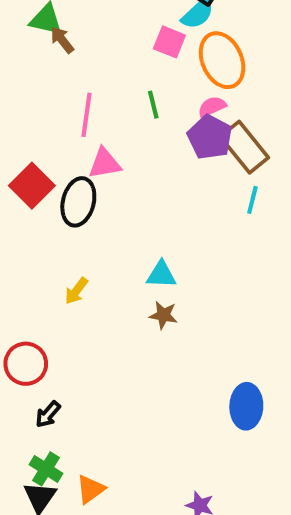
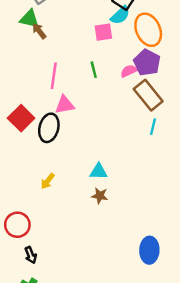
pink square: (169, 42) -> (103, 32), turned -30
orange ellipse: (222, 60) -> (148, 30), moved
purple pentagon: (210, 137) -> (147, 62), moved
black arrow: (48, 414) -> (31, 255), turned -63

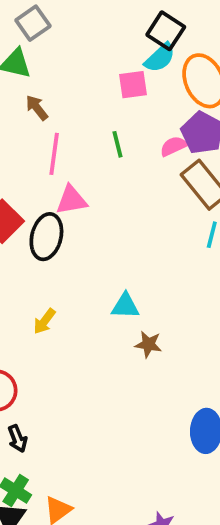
brown arrow: (39, 31) -> (37, 108), moved
brown star: (100, 196) -> (148, 344), moved

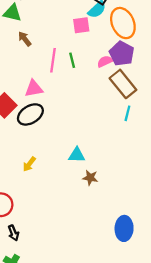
pink line: (54, 154) -> (53, 60), moved
pink triangle: (71, 200) -> (34, 89), moved
black ellipse: (46, 237) -> (30, 114), turned 45

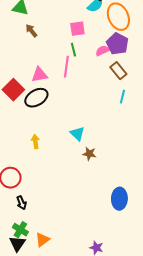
pink square: (81, 25) -> (77, 29), moved
pink line: (53, 60) -> (66, 67), moved
brown rectangle: (123, 84) -> (118, 71), size x0.7
cyan triangle: (77, 155) -> (77, 134), turned 42
yellow arrow: (29, 164) -> (35, 142), turned 136

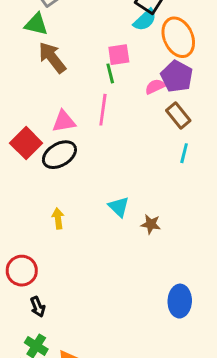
brown arrow: (31, 31) -> (52, 58), size x1.6
green line: (73, 50) -> (110, 73), moved
brown star: (89, 154) -> (151, 224), moved

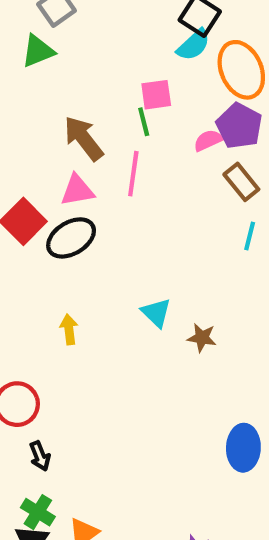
green triangle: (36, 24) -> (38, 51), turned -35
brown arrow: (52, 58) -> (84, 138), moved

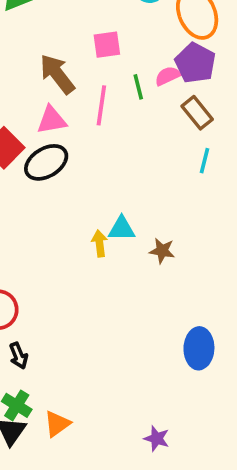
pink square: (156, 95) -> (107, 45), moved
green line: (144, 122) -> (138, 87), moved
cyan triangle: (156, 313) -> (122, 229), turned -44
yellow arrow: (69, 329) -> (100, 243), moved

